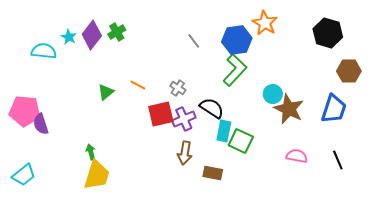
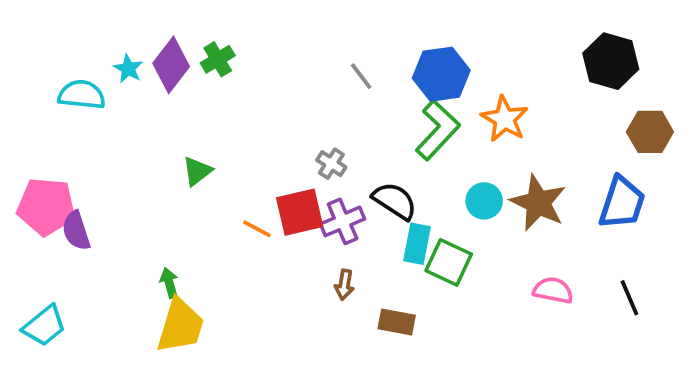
orange star: (265, 23) -> (505, 119), moved
orange line: (138, 85) -> (257, 229), moved
cyan circle: (273, 94) -> (484, 201), moved
brown arrow: (185, 153) -> (344, 285), size x0.7

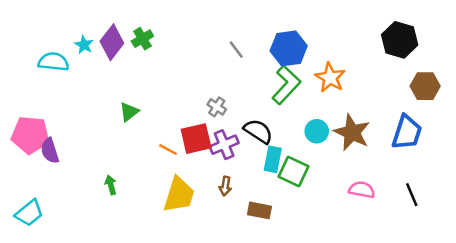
yellow trapezoid: (180, 326) -> (179, 195), moved

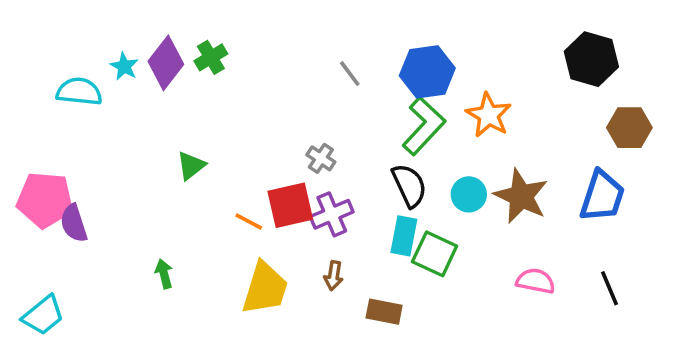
black semicircle: (258, 131) -> (409, 185), moved, turned 32

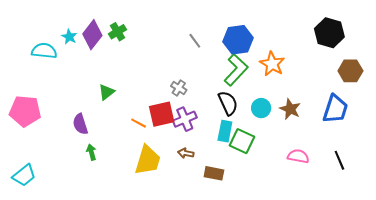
brown star: (521, 196) -> (290, 109), size x0.7
purple semicircle: (74, 223) -> (80, 124), moved
brown arrow: (334, 276) -> (186, 153), turned 91

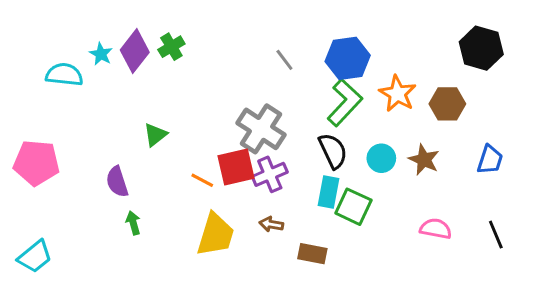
brown hexagon: (350, 71) -> (447, 104), moved
gray cross: (179, 88) -> (261, 129), size x2.0
blue trapezoid: (335, 109) -> (490, 160), size x0.7

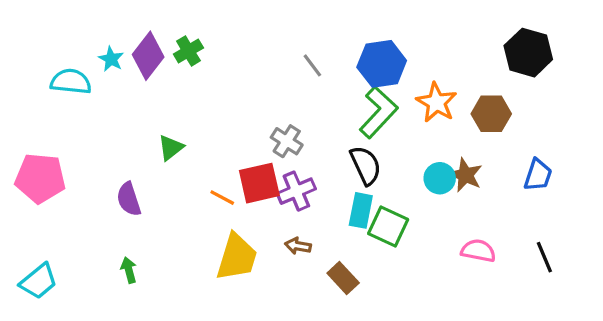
gray cross: (261, 129) -> (287, 141), size x0.6
cyan circle: (381, 158) -> (440, 178), moved
green arrow: (133, 223) -> (129, 270), moved
brown rectangle: (312, 254) -> (343, 278), turned 36

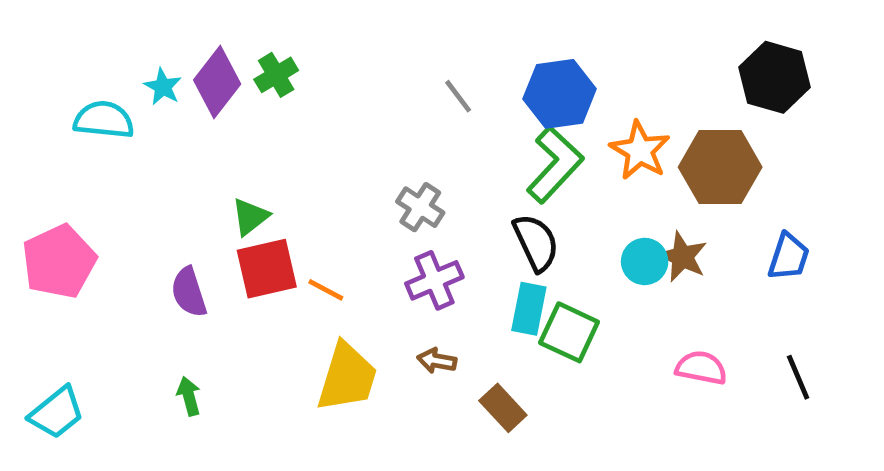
brown hexagon: (491, 114) -> (720, 167), size x1.4
pink pentagon: (40, 178) -> (59, 261), turned -30
red square: (259, 183) -> (267, 269), moved

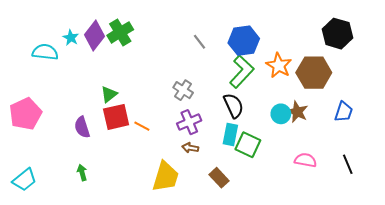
green cross: (276, 75) -> (120, 32), size x1.4
brown arrow: (437, 361) -> (190, 148), moved
yellow trapezoid: (347, 377) -> (166, 177), moved

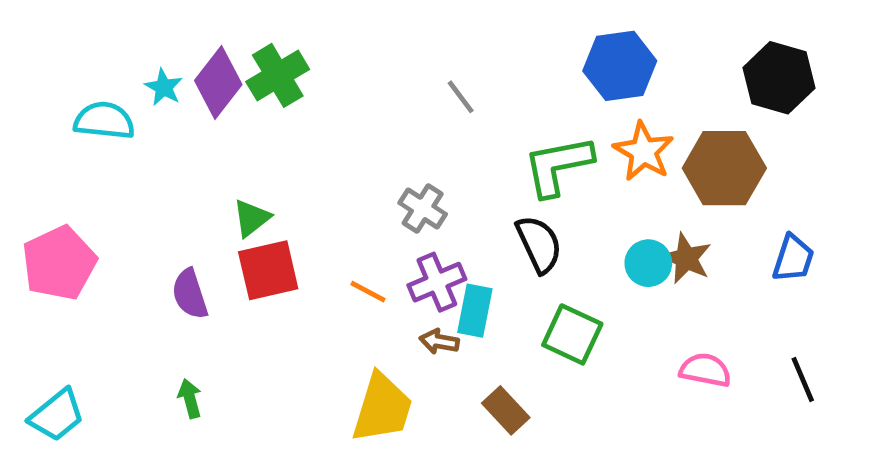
blue hexagon: (244, 41) -> (620, 66), moved
green L-shape: (242, 72) -> (558, 166), turned -144
orange line: (142, 126) -> (368, 292), moved
cyan rectangle: (230, 134) -> (475, 311), moved

